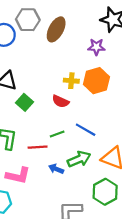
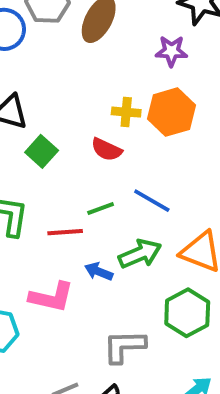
pink L-shape: (18, 175) -> (51, 297), moved

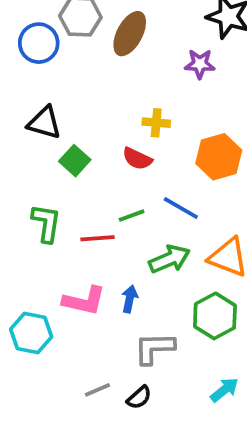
orange hexagon: (171, 112) -> (219, 157), moved
blue arrow: (99, 271) -> (130, 299), moved, turned 80

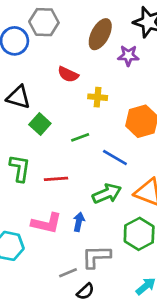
brown ellipse: (130, 34) -> (100, 34), moved
red semicircle: (137, 159) -> (68, 74), moved
green line: (132, 216) -> (80, 137), moved
gray line: (97, 390) -> (68, 273), moved

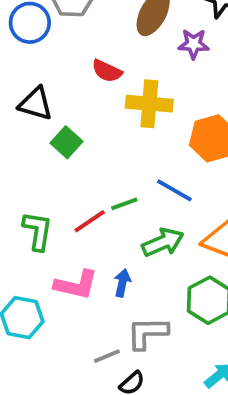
yellow cross: (98, 97) -> (149, 104), size x1.6
green line: (80, 137) -> (124, 204), moved
green L-shape: (20, 168) -> (38, 231), moved
red line: (56, 179) -> (90, 221), turned -30

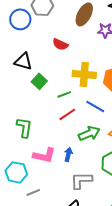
yellow cross: (149, 104) -> (84, 74), moved
green line: (124, 204) -> (64, 94), moved
red line: (90, 221) -> (67, 114), moved
gray line: (107, 356) -> (33, 192), moved

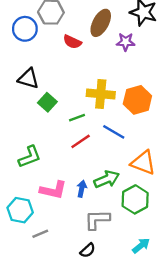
red semicircle: (60, 44) -> (72, 42), moved
green L-shape: (24, 127) -> (30, 157), turned 60
green arrow: (89, 133) -> (107, 179), moved

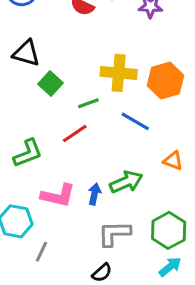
red line: (81, 141) -> (75, 133), moved
orange triangle: (143, 163) -> (173, 161), size x0.6
green hexagon: (135, 199) -> (169, 230), moved
gray line: (40, 234) -> (41, 252), turned -42

